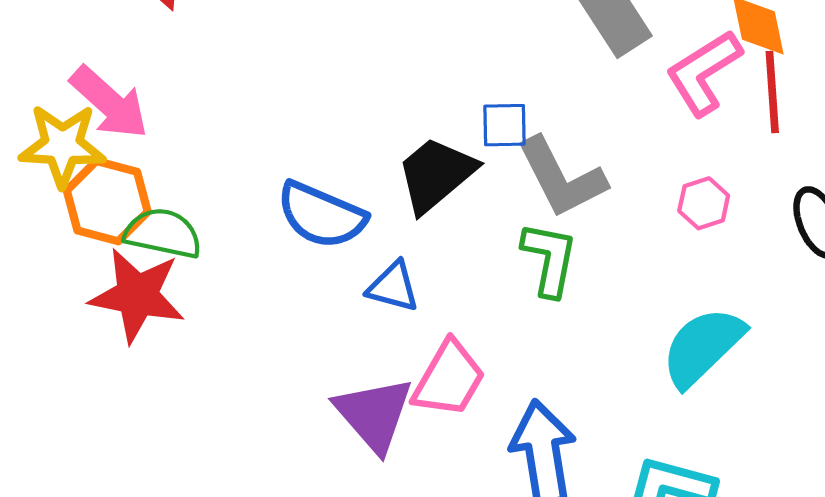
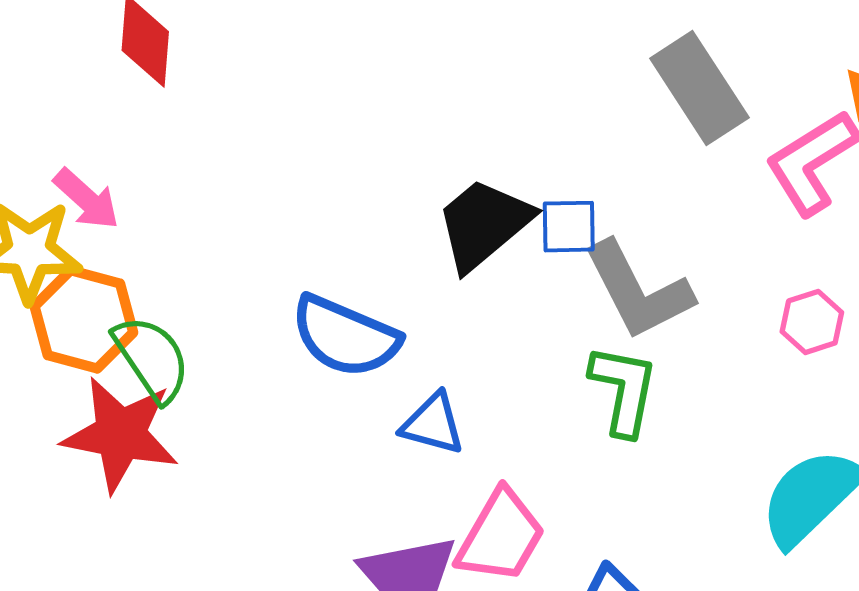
pink arrow: (109, 103) -> (86, 199), size x0.7
black trapezoid: (436, 174) -> (484, 224), moved
green semicircle: (163, 233) -> (152, 359), turned 44

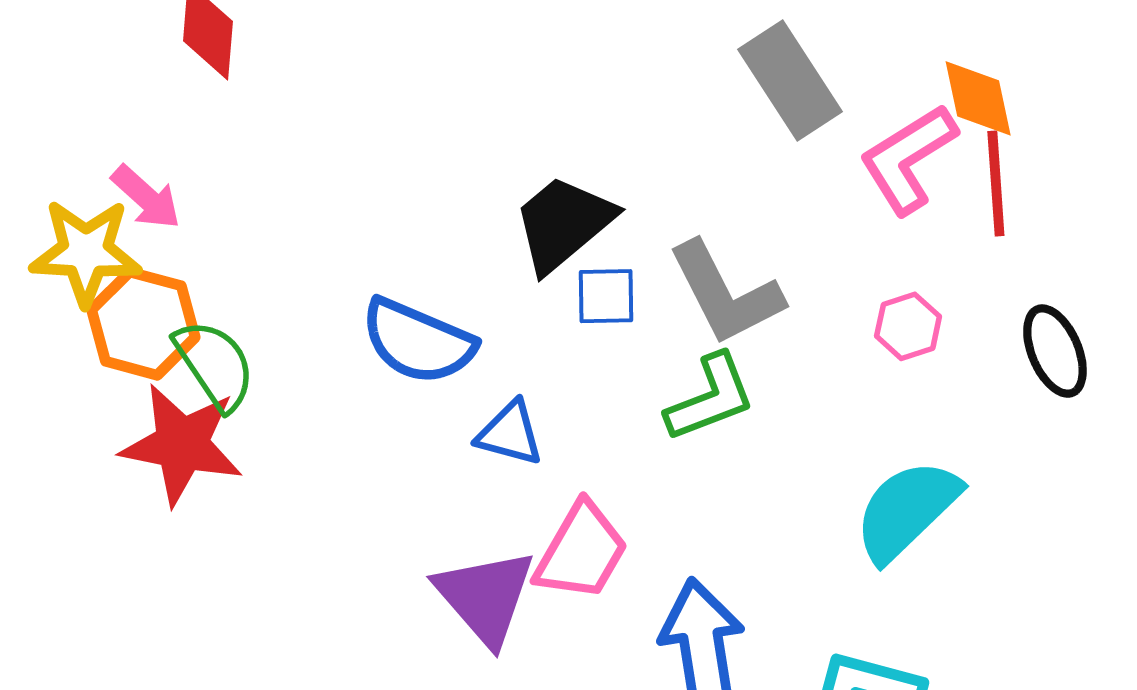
blue square: (569, 227) -> (606, 296), moved
green L-shape: (624, 390) -> (710, 398), turned 58

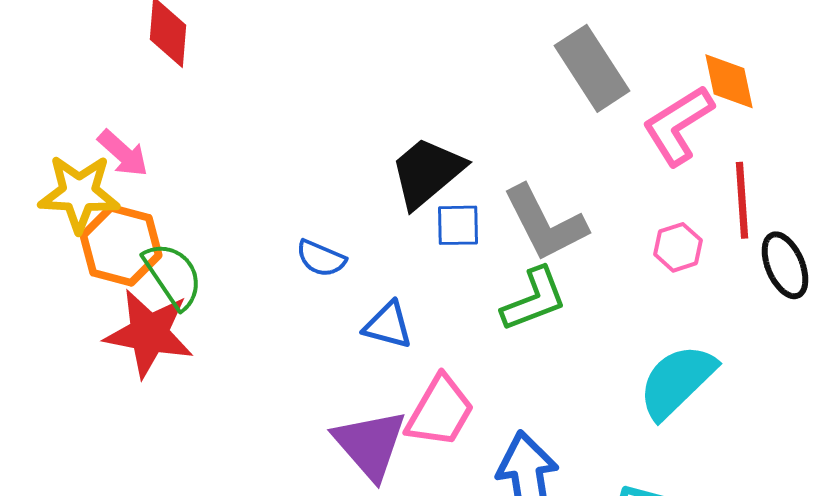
red line: (996, 184) -> (742, 200), moved
blue semicircle: (418, 341) -> (321, 258), size x0.6

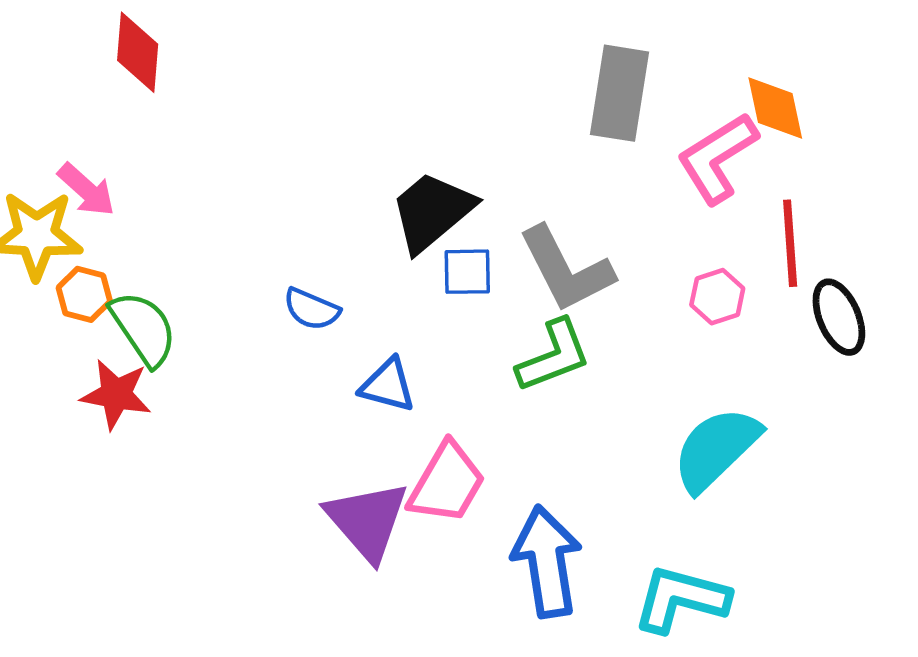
gray rectangle: (592, 68) -> (620, 93), turned 42
orange hexagon: (121, 245) -> (84, 294), size x0.6
red star: (149, 333) -> (116, 394), size x0.7

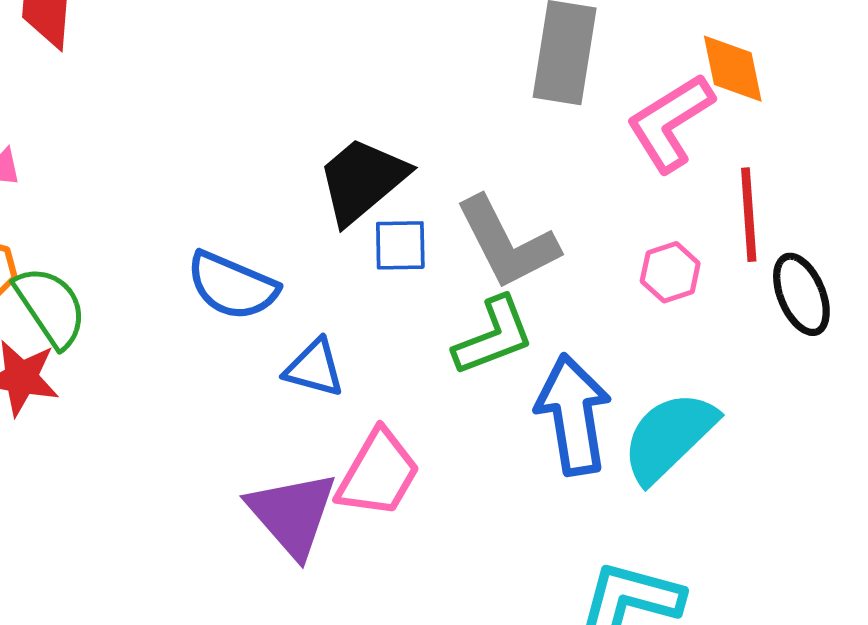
blue semicircle: (312, 309) -> (232, 286), size x1.5
blue arrow: (547, 561) -> (573, 415), moved

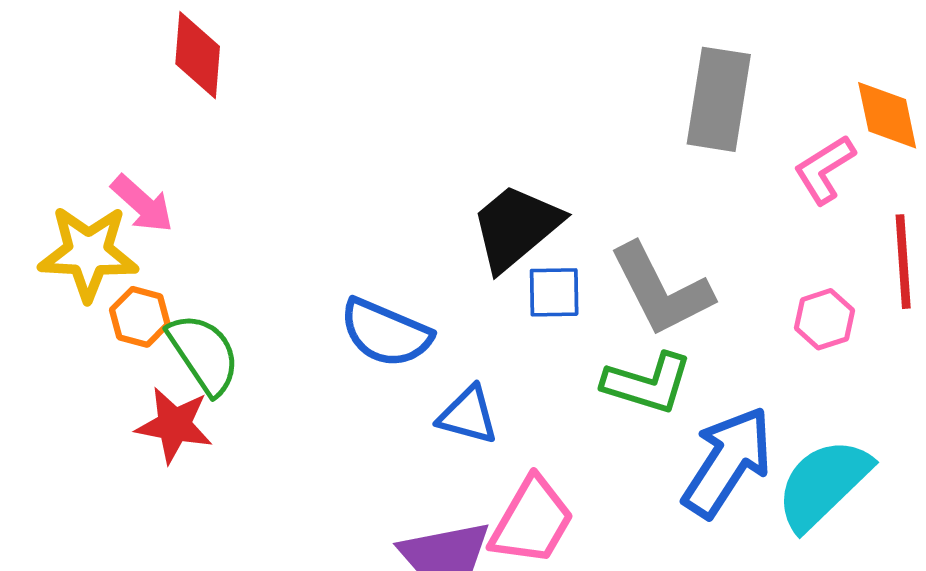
pink L-shape: (670, 123) -> (824, 169), size x0.7
green L-shape: (494, 336) -> (647, 383), turned 38
blue arrow: (573, 415) -> (727, 462), turned 42

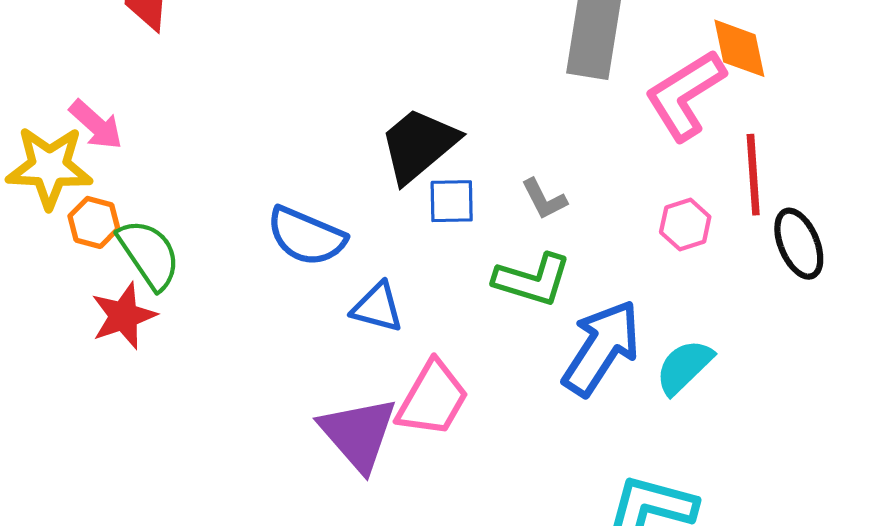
pink L-shape: (824, 169) -> (685, 95), size x1.5
gray L-shape: (661, 290) -> (544, 199), size x0.5
red star: (174, 425) -> (124, 316), turned -30
cyan semicircle: (823, 484) -> (684, 367), size x0.7

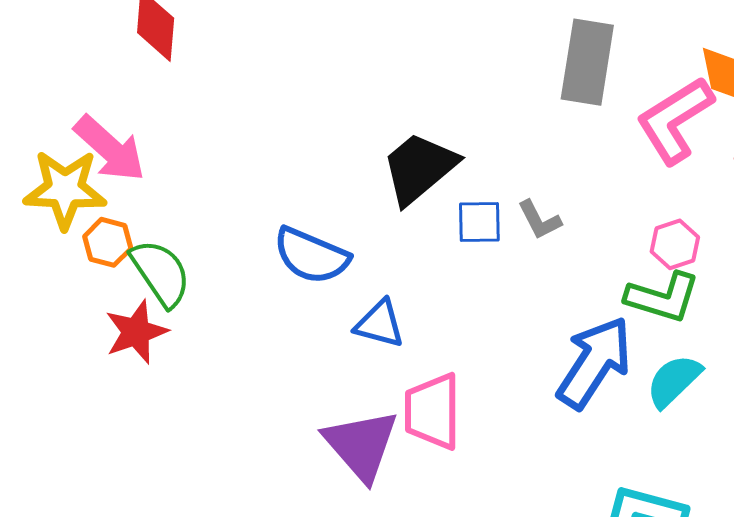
pink arrow: (96, 125) -> (110, 149), size x1.4
blue square: (452, 201) -> (479, 222), moved
green L-shape: (532, 280) -> (663, 297), moved
pink trapezoid: (433, 399) -> (433, 411), turned 150

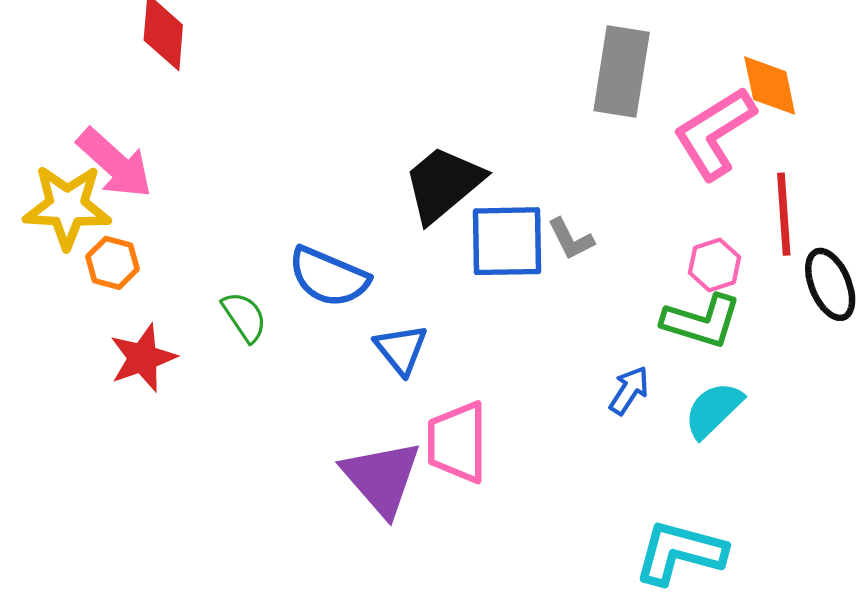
blue square: (479, 222) -> (507, 241), size x1.6
green semicircle: (161, 273) -> (244, 317), moved, size x0.7
blue triangle: (380, 324) -> (401, 349), turned 36
blue arrow: (594, 363) -> (629, 390), size x0.5

